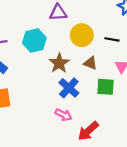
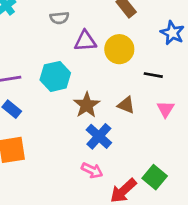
yellow circle: (82, 35) -> (119, 49), moved
green square: (105, 87) -> (155, 177), moved, turned 36

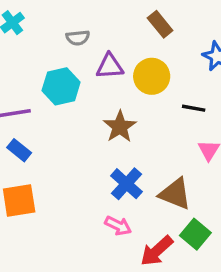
cyan hexagon: (55, 76) -> (61, 86), moved
brown star: (87, 105) -> (120, 127), moved
brown triangle: (126, 105) -> (175, 194), moved, size x1.5

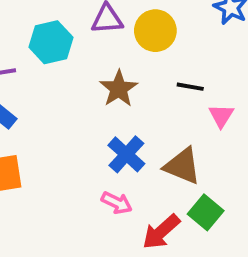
black line: (194, 108) -> (190, 87), moved

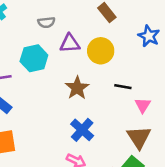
brown triangle: (182, 166) -> (139, 137), moved, turned 35

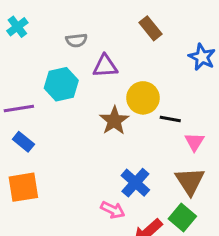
yellow circle: (101, 51) -> (143, 98), moved
blue cross: (82, 130) -> (135, 183), moved

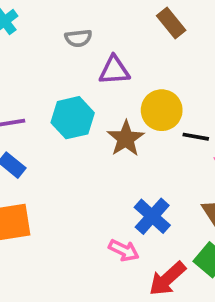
cyan hexagon: (61, 84) -> (73, 118), moved

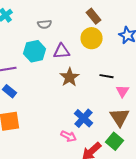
purple triangle: (114, 70) -> (62, 51), moved
yellow circle: (162, 110) -> (92, 38), moved
cyan hexagon: (73, 118) -> (35, 51), moved

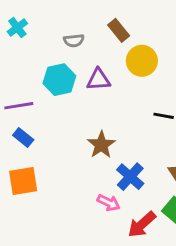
brown rectangle: (94, 16) -> (119, 30), moved
brown star: (70, 77) -> (101, 145), moved

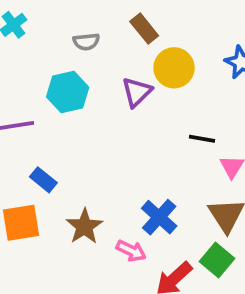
purple triangle: (98, 80) -> (137, 92), moved, turned -40
blue rectangle: (23, 138) -> (43, 180), moved
brown star: (101, 145) -> (84, 226), moved

